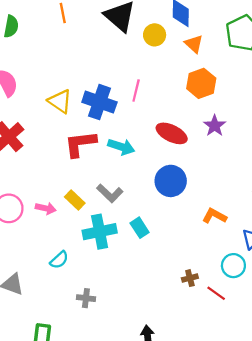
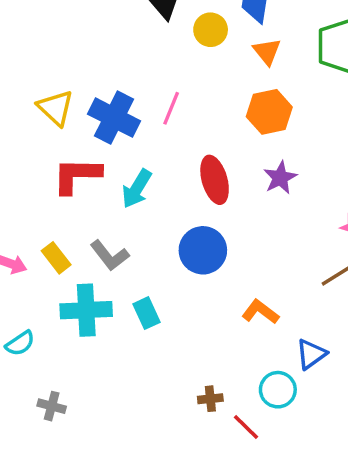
red ellipse: (172, 133) -> (215, 180), turned 40
cyan arrow: (121, 147) -> (137, 189), turned 95

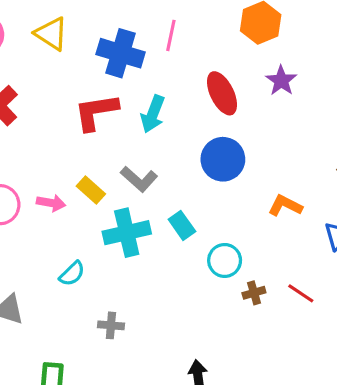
yellow triangle: (56, 108) -> (51, 34), moved
cyan circle: (278, 390) -> (225, 260), moved
red line: (246, 427) -> (301, 293), moved

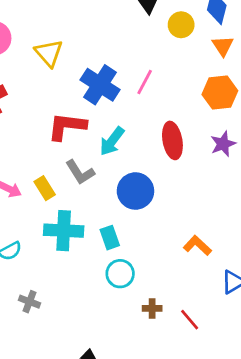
blue circle: (223, 159) -> (135, 191), moved
gray L-shape: (139, 179) -> (80, 172), moved
cyan circle: (225, 260) -> (120, 274), moved

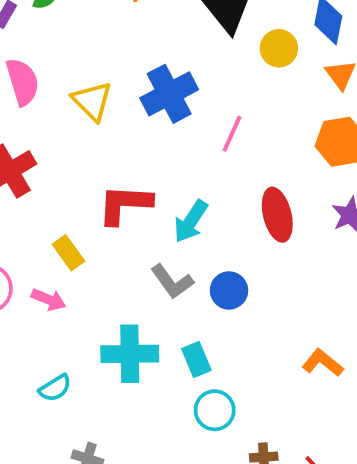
blue cross: (100, 85) -> (169, 94), moved, turned 33
gray L-shape: (80, 172) -> (172, 282), moved
yellow rectangle: (45, 188) -> (68, 253), moved
blue circle: (135, 191) -> (229, 290), size x0.7

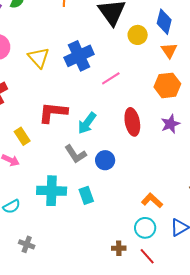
pink line: (232, 134) -> (111, 78), turned 30
cyan circle: (215, 410) -> (145, 228), moved

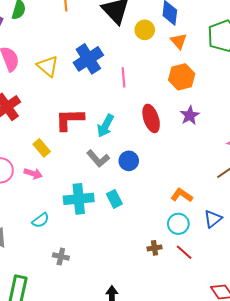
pink line: (111, 78) -> (123, 77), turned -54

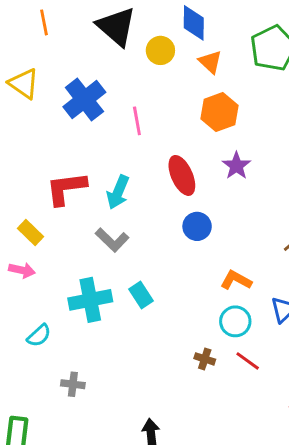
yellow triangle: (48, 66) -> (24, 84), moved
blue circle: (129, 161) -> (197, 226), moved
brown cross: (154, 248) -> (205, 359), turned 32

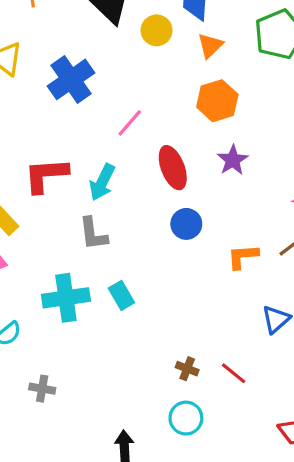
orange triangle: (210, 62) -> (210, 46), turned 30
pink line: (137, 121) -> (130, 123), moved, turned 48
gray L-shape: (112, 240) -> (93, 234), turned 36
orange L-shape: (236, 280) -> (243, 256), moved, turned -36
cyan circle: (235, 321) -> (186, 418), moved

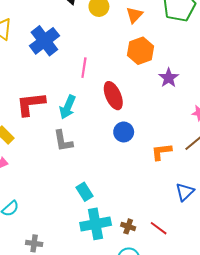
pink line: (130, 123) -> (84, 68), turned -30
purple star: (233, 160) -> (169, 78), moved
cyan rectangle: (121, 295) -> (85, 192), moved
cyan cross: (66, 298) -> (96, 224), moved

